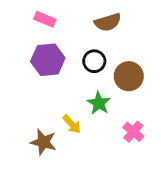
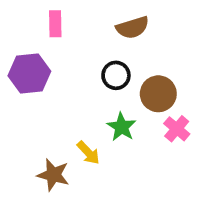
pink rectangle: (45, 19) -> (55, 24), turned 66
purple hexagon: (48, 60) -> (29, 74), moved
pink cross: (133, 132) -> (177, 129), moved

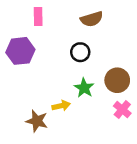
brown circle: (158, 94) -> (117, 80), moved
pink cross: (177, 129) -> (122, 110), moved
yellow arrow: (88, 153) -> (61, 106), turned -60

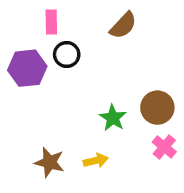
brown semicircle: (92, 19) -> (123, 25), turned -30
black circle: (80, 52) -> (67, 54), moved
yellow arrow: (61, 106) -> (96, 161), moved

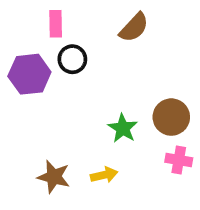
pink cross: (164, 147) -> (179, 160), turned -30

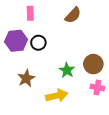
black circle: (72, 59) -> (38, 43), moved
yellow arrow: (104, 175) -> (57, 96), size x1.5
brown star: (54, 177) -> (26, 78), moved, turned 30

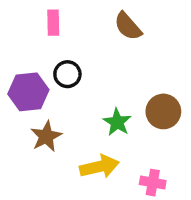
brown semicircle: (73, 15) -> (128, 26), turned 96
purple hexagon: (16, 41) -> (28, 92), moved
pink cross: (97, 87) -> (153, 183), moved

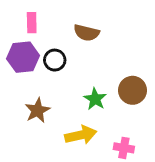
pink rectangle: (53, 23) -> (32, 23), moved
brown semicircle: (128, 26) -> (86, 33), moved, turned -35
purple hexagon: (28, 92) -> (23, 57), moved

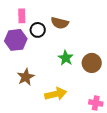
black circle: (55, 60) -> (38, 30), moved
green star: (95, 99) -> (66, 58), moved
pink cross: (124, 148) -> (96, 103), moved

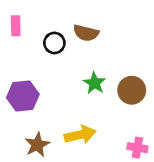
pink rectangle: (22, 16) -> (16, 26), moved
purple hexagon: (16, 40) -> (23, 96), moved
brown star: (26, 77) -> (37, 145), moved

